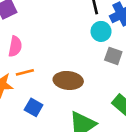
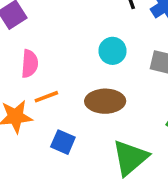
cyan circle: (101, 31) -> (112, 51), moved

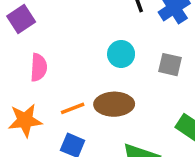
orange line: (46, 97) -> (73, 108), moved

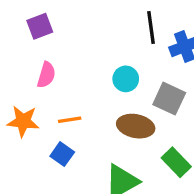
gray square: (170, 65) -> (169, 99), size x1.4
brown ellipse: (114, 104) -> (136, 126), moved

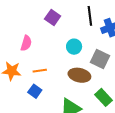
purple square: (40, 26) -> (53, 18), moved, turned -35

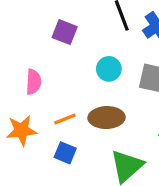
brown ellipse: (79, 75) -> (107, 118), moved

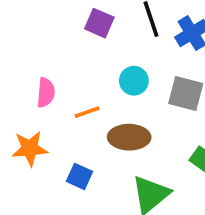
purple square: (65, 32) -> (99, 23), moved
orange line: (65, 119) -> (87, 112), moved

